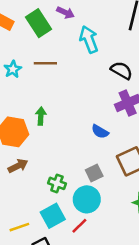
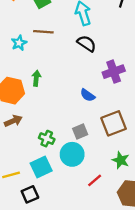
cyan star: (13, 69) -> (19, 43), moved
black semicircle: (122, 70) -> (87, 43), moved
red line: (79, 226) -> (95, 180), moved

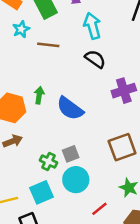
cyan star: (19, 43) -> (21, 29), moved
blue semicircle: (88, 95) -> (70, 108), moved, size x1.6
gray square: (80, 132) -> (71, 154), moved

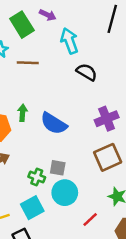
black semicircle: (95, 59) -> (87, 72), moved
purple cross: (124, 91) -> (107, 119), moved
gray square: (71, 154) -> (58, 168), turned 35

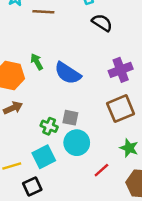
green arrow: (23, 113) -> (37, 62), turned -35

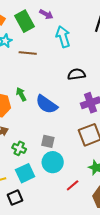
black semicircle: (102, 23) -> (76, 74), moved, turned -42
green cross: (49, 126) -> (19, 148), moved

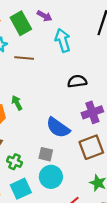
blue semicircle: (47, 104) -> (58, 128), moved

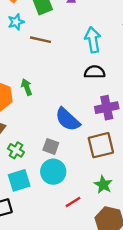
cyan arrow: (63, 40) -> (93, 40), moved

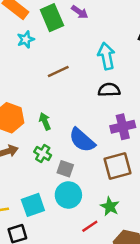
brown line: (40, 40) -> (58, 71), moved, turned -36
green arrow: (27, 87) -> (45, 121), moved
green cross: (16, 150) -> (43, 154), moved
green star: (103, 185) -> (110, 207), moved

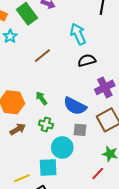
gray square: (65, 169) -> (80, 130), moved
cyan circle: (68, 195) -> (62, 147), moved
cyan square: (33, 205) -> (48, 167), turned 30

